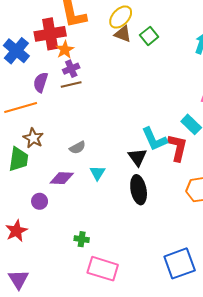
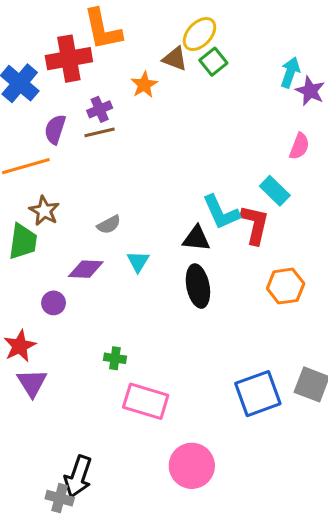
yellow ellipse: (121, 17) -> (199, 34), moved
orange star: (65, 50) -> (144, 85), moved
black triangle: (137, 157) -> (196, 238), turned -48
purple triangle: (18, 279) -> (32, 383), moved

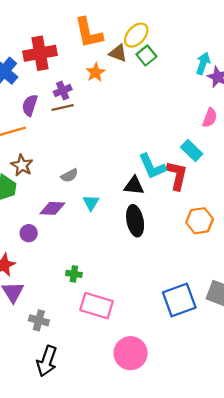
orange L-shape: (103, 29) -> (89, 33), moved
gray cross: (60, 498) -> (39, 320), moved

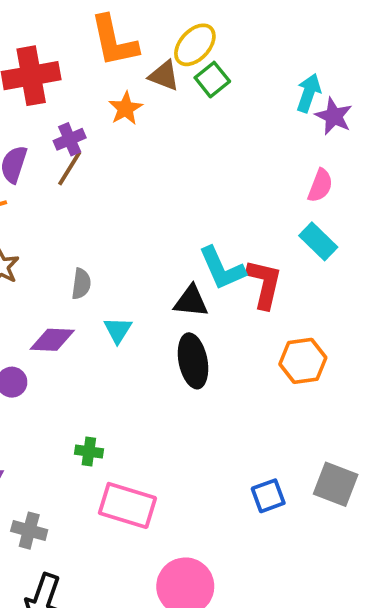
brown line: (63, 108) -> (70, 168), turned -45
cyan rectangle: (192, 151) -> (318, 241), moved
gray semicircle: (69, 175) -> (81, 284), turned -54
blue square: (179, 300) -> (268, 496), size x0.6

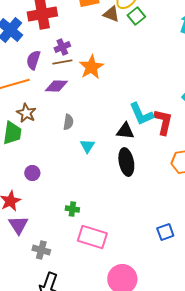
orange star: (126, 108) -> (91, 67), moved, size x1.4
brown line: (70, 168) -> (62, 62), turned 48
purple diamond: (52, 340) -> (56, 86), moved

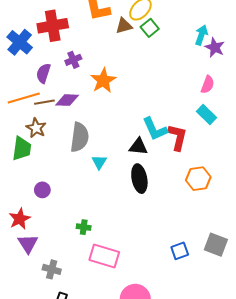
brown triangle: (111, 14) -> (124, 26), turned -36
brown line: (62, 62) -> (44, 102), moved
gray semicircle: (68, 122) -> (80, 137), size x1.8

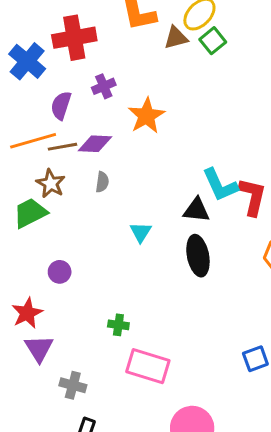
gray semicircle: (80, 137) -> (102, 182), moved, size x0.5
green trapezoid: (22, 149) -> (30, 213), turned -125

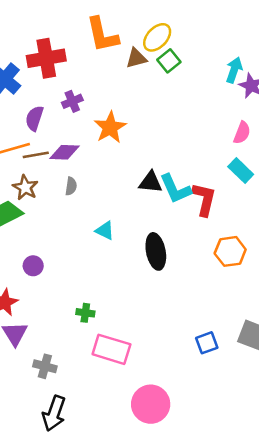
black triangle: (197, 210) -> (151, 182), moved
cyan triangle: (141, 232) -> (105, 231), turned -36

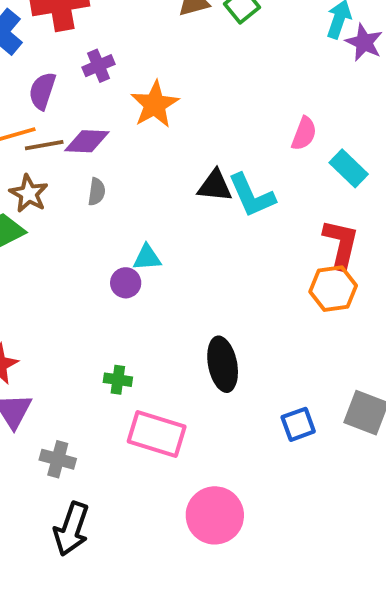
pink semicircle: (242, 133) -> (304, 134), moved
red L-shape: (204, 199) -> (341, 244), moved
cyan triangle: (105, 231) -> (147, 258), turned -30
black ellipse: (156, 251) -> (223, 364), moved
purple circle: (33, 266) -> (126, 283), moved

